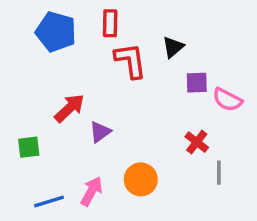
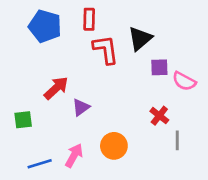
black triangle: (173, 47) -> (140, 39), size x1.4

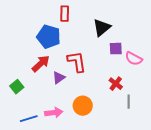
blue pentagon: (45, 26) -> (49, 37), moved
red L-shape: (106, 50) -> (77, 62), moved
green square: (23, 120) -> (17, 87), turned -32
pink arrow: (74, 156) -> (54, 113), turned 54

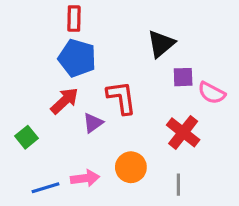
red rectangle: (65, 14) -> (74, 19), moved
red cross: (116, 84) -> (183, 132), size x1.5
gray line: (129, 102) -> (178, 185), moved

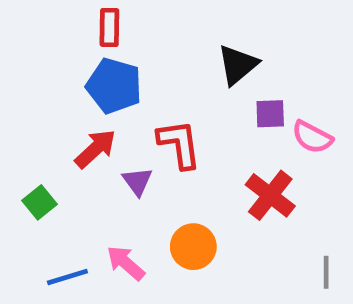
purple triangle: (93, 123) -> (137, 181), turned -30
pink arrow: (85, 178) -> (126, 263), turned -132
gray line: (178, 185) -> (326, 272), moved

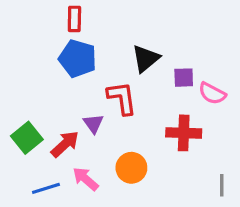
black triangle: (238, 65) -> (146, 59), moved
red arrow: (95, 149) -> (65, 144), moved
red cross: (270, 195) -> (184, 133), turned -36
green square: (39, 202) -> (27, 138), size x1.4

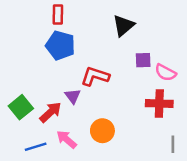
black triangle: (146, 59) -> (123, 26), moved
red L-shape: (122, 98) -> (95, 76), turned -64
red cross: (184, 133) -> (159, 104), moved

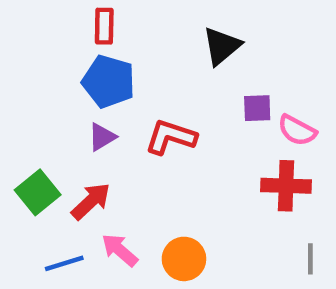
purple triangle: (73, 96) -> (102, 137), moved, turned 35
orange circle: (102, 131) -> (184, 259), moved

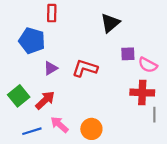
blue pentagon: (109, 82) -> (32, 41), moved
gray line: (310, 259) -> (154, 115), moved

